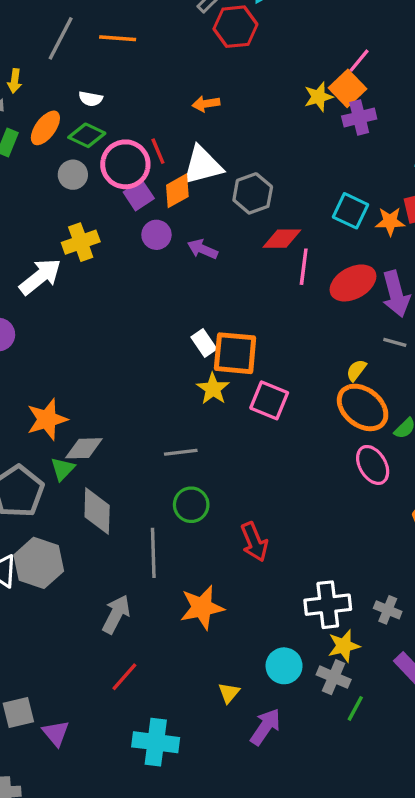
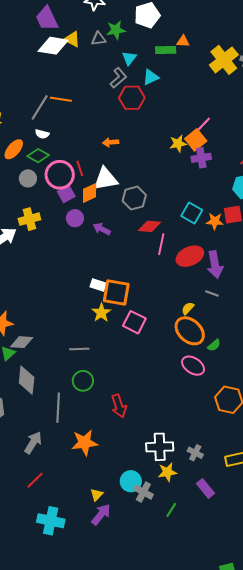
gray line: (61, 38) -> (40, 107), moved
white rectangle: (204, 343) -> (98, 285), turned -42
pink ellipse: (373, 465) -> (193, 366), turned -30
gray cross: (334, 677) -> (143, 492), moved
purple arrow: (265, 727) -> (101, 514), moved

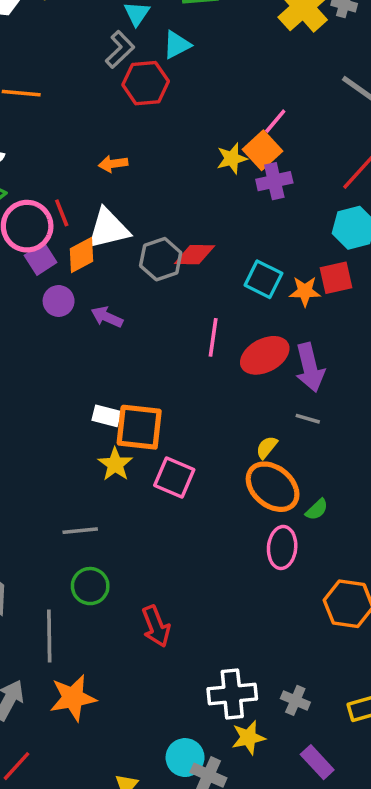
red diamond: (150, 226) -> (195, 255), moved
pink ellipse: (193, 366) -> (282, 547), turned 65
orange star: (85, 443) -> (73, 698), moved

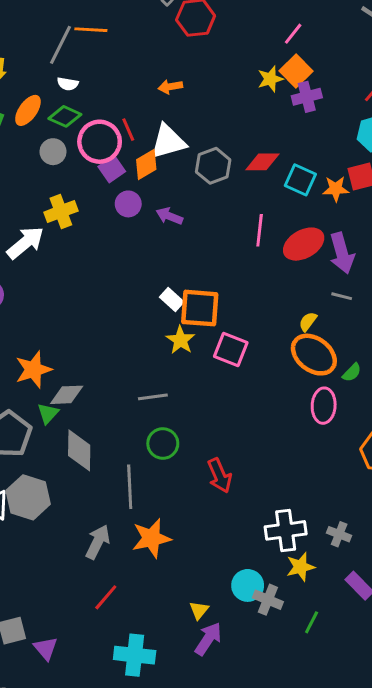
pink line: (275, 121) -> (293, 34), moved
red diamond: (195, 255) -> (262, 162), moved
white rectangle: (106, 416) -> (172, 300), turned 30

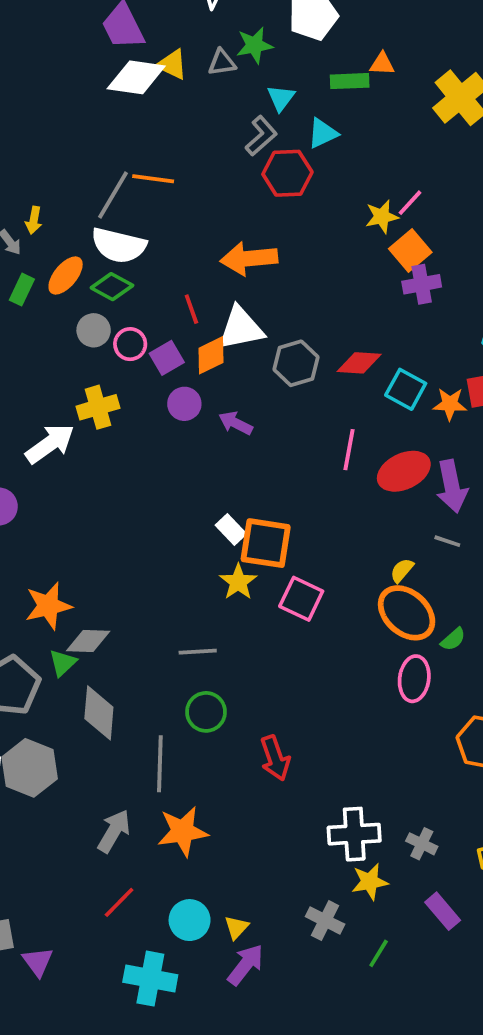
yellow star: (270, 79) -> (382, 217), moved
white semicircle: (68, 84) -> (119, 245), size x2.0
orange arrow: (170, 87) -> (249, 259), size x1.8
pink circle: (100, 142) -> (130, 344), moved, size x0.6
cyan circle: (248, 585) -> (190, 920), moved

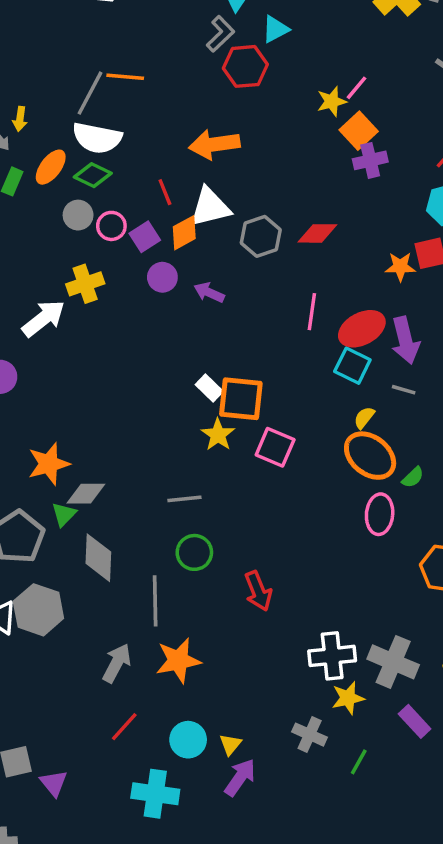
cyan square: (406, 389) -> (352, 366), moved
gray cross: (422, 844) -> (393, 662), size x1.8

